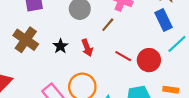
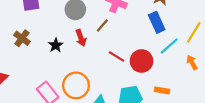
brown cross: (26, 40) -> (22, 38), size x0.7
red arrow: (87, 48) -> (81, 38), moved

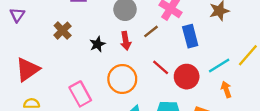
blue rectangle: (157, 22) -> (190, 36), moved
orange arrow: (192, 62) -> (226, 89), moved
orange circle: (76, 85) -> (122, 79), moved

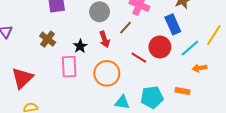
blue rectangle: (190, 36) -> (173, 24), moved
red circle: (187, 77) -> (160, 47), moved
orange arrow: (226, 89) -> (200, 68), turned -72
pink rectangle: (80, 94) -> (69, 67), moved, turned 35

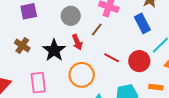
black star: (80, 46) -> (54, 50), size x1.6
red circle: (160, 47) -> (139, 61), moved
pink rectangle: (69, 67) -> (38, 83), moved

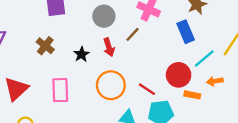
black star: (54, 50) -> (82, 54), size x0.6
red line: (112, 58) -> (147, 89), moved
orange rectangle: (156, 87) -> (192, 95), moved

